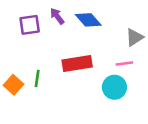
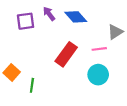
red rectangle: (77, 64) -> (66, 54), turned -45
pink line: (124, 64) -> (99, 49), moved
green line: (37, 78) -> (32, 85), moved

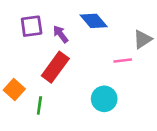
purple arrow: (49, 14) -> (61, 34), moved
red rectangle: (66, 54) -> (55, 67), moved
cyan circle: (98, 75) -> (104, 99), moved

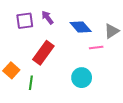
blue diamond: (94, 21) -> (81, 27), moved
purple arrow: (61, 34) -> (47, 18), moved

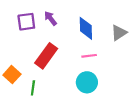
blue diamond: (81, 27) -> (86, 28), turned 40
pink line: (96, 48) -> (89, 56), moved

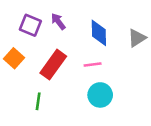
purple square: (26, 22) -> (30, 25), turned 30
pink line: (89, 56) -> (93, 65), moved
orange square: (12, 75) -> (14, 58), moved

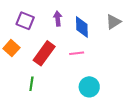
purple arrow: (58, 21) -> (58, 19), moved, turned 32
gray triangle: (137, 38) -> (113, 22), moved
cyan circle: (100, 95) -> (89, 87), moved

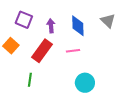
purple arrow: (58, 19) -> (51, 26), moved
gray triangle: (113, 22) -> (108, 21), turned -42

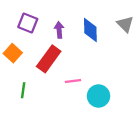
pink line: (73, 51) -> (73, 81), moved
green line: (30, 80) -> (23, 90), moved

